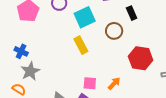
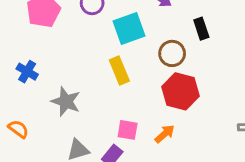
red hexagon: (141, 58) -> (181, 91), moved
gray star: (30, 71) -> (66, 101), moved, turned -30

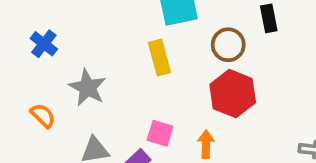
orange semicircle: (18, 129) -> (43, 116), moved
orange arrow: (165, 134) -> (206, 144), turned -55

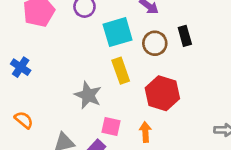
brown circle: (228, 45) -> (155, 43), moved
yellow rectangle: (159, 58) -> (121, 71), moved
gray star: (87, 88) -> (88, 95), moved

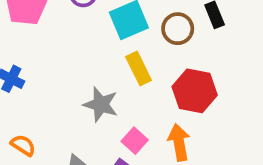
pink square: (111, 126) -> (135, 141), turned 36
orange arrow: (145, 132) -> (179, 142), size x1.4

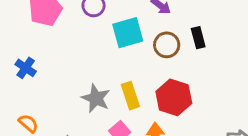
yellow rectangle: (139, 68) -> (130, 96), moved

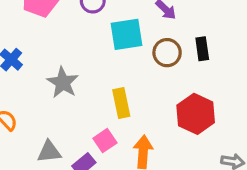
red hexagon: (174, 97) -> (196, 114), moved
gray star: (96, 98) -> (63, 83), moved

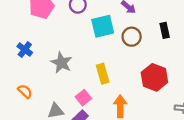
black rectangle: (202, 49) -> (165, 30), moved
pink square: (105, 141) -> (83, 98), moved

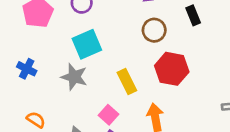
cyan square: (103, 26) -> (87, 44), moved
red hexagon: (154, 77) -> (172, 69), moved

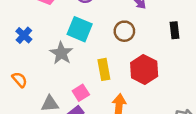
brown circle: (154, 30) -> (124, 31), moved
cyan square: (87, 44) -> (80, 29), turned 30

